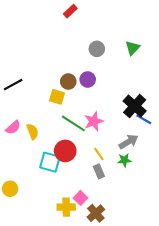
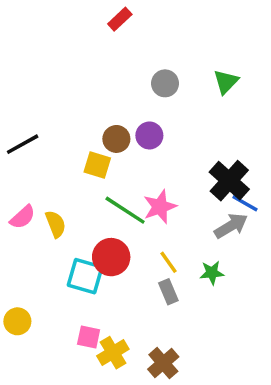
gray arrow: (128, 142) -> (231, 226), moved
pink square: (81, 198) -> (89, 337), moved, turned -32
yellow cross: (66, 207) -> (113, 353), turned -30

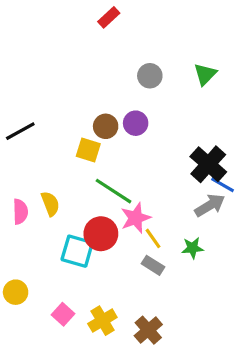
pink star: (160, 207) -> (136, 218), moved
pink semicircle: (23, 217) -> (20, 212), moved, turned -50
gray rectangle: (168, 292) -> (153, 265), turned -35
pink square: (89, 337) -> (63, 314), moved, turned 30

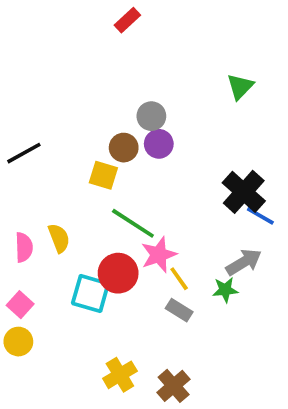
gray circle: (150, 76) -> (151, 116), moved
gray arrow: (210, 205) -> (244, 262), moved
pink square: (63, 314) -> (20, 305), moved

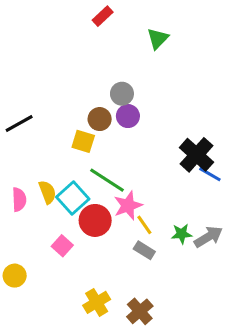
green triangle: (240, 87) -> (158, 39), moved
gray arrow: (244, 262) -> (208, 237), moved
cyan square: (90, 293) -> (73, 198), moved, turned 32
pink square: (20, 305) -> (62, 246), moved

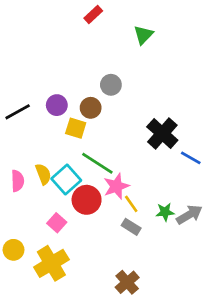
purple circle: (128, 116) -> (57, 105), moved
black cross: (196, 155) -> (162, 133), moved
yellow cross: (97, 302) -> (51, 263), moved, size x1.4

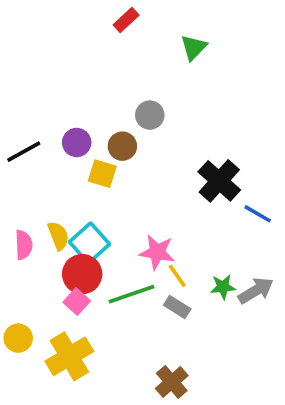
green line: (97, 163) -> (132, 294), moved, turned -52
pink star: (116, 186) -> (157, 252), turned 30
red circle: (87, 200) -> (82, 274), moved

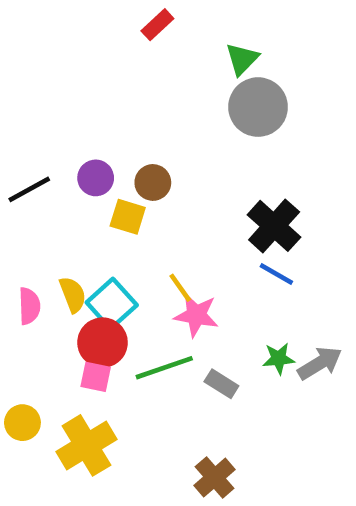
gray circle: (150, 115) -> (258, 107), moved, size x1.6
blue line: (258, 214) -> (276, 274), moved
yellow line: (177, 276) -> (180, 288), moved
pink square: (77, 302) -> (96, 377), turned -30

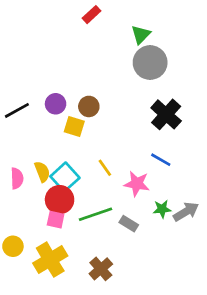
black cross: (274, 226) -> (166, 114), moved
pink star: (196, 315) -> (137, 184), moved
brown cross: (215, 477) -> (101, 269), moved

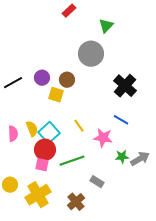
gray circle: (150, 63) -> (91, 54), moved
gray rectangle: (129, 224) -> (97, 182), moved

